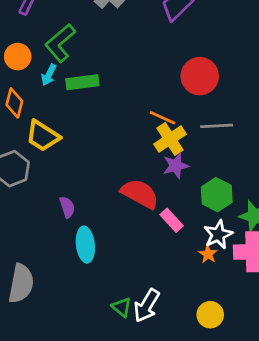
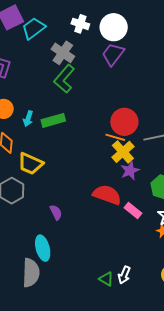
green L-shape: (60, 43) -> (64, 79), moved
red circle: (200, 76) -> (124, 122), moved
cyan ellipse: (85, 245) -> (43, 248), moved
white arrow: (147, 306) -> (124, 275), size x0.7

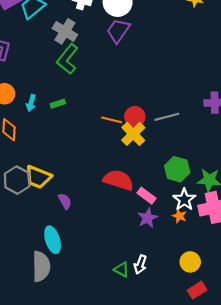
green rectangle: (53, 120) -> (58, 104), size x0.6
red circle: (124, 122) -> (135, 117), moved, size x0.7
orange line: (115, 137) -> (112, 120), moved
yellow trapezoid: (30, 164) -> (38, 177), moved
purple star: (130, 171) -> (148, 218), moved

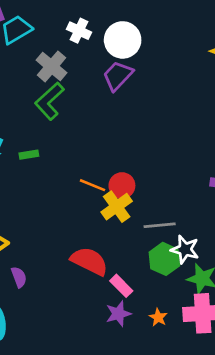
gray line: (167, 117) -> (160, 225), moved
white star: (184, 200) -> (185, 249), moved, turned -30

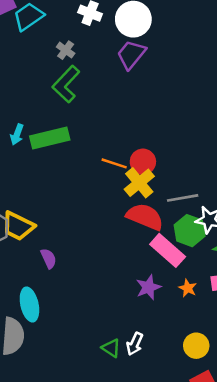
gray cross: (52, 66) -> (66, 50), size x0.6
green rectangle: (29, 155) -> (50, 138), size x2.0
red semicircle: (89, 261) -> (145, 217), moved
pink rectangle: (121, 286) -> (168, 250), moved, size x1.5

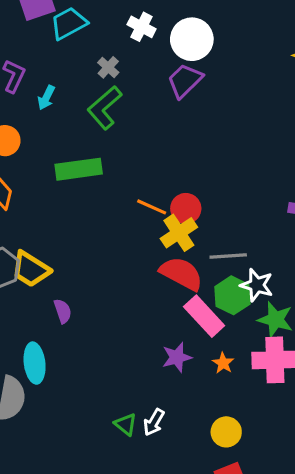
cyan arrow: (17, 134) -> (46, 98), moved

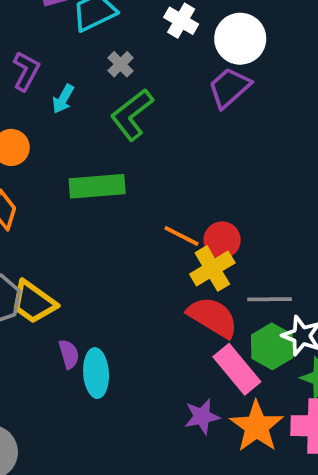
gray cross: (108, 67) -> (121, 64), moved
cyan ellipse: (35, 363) -> (96, 373), moved
orange star: (223, 363) -> (257, 426), size x2.0

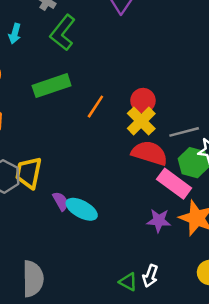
orange line: (182, 236) -> (95, 107), moved, turned -70
yellow trapezoid: (33, 302) -> (29, 173), turned 80
cyan ellipse: (96, 373) -> (82, 209), turned -44
purple star: (202, 417) -> (159, 221), turned 30

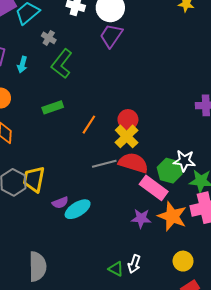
green rectangle: (52, 86) -> (53, 107), size x0.7
gray line: (184, 132) -> (104, 164), moved
purple semicircle: (61, 201) -> (60, 203), turned 98
cyan ellipse: (82, 209) -> (78, 209), turned -60

